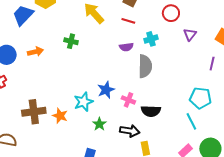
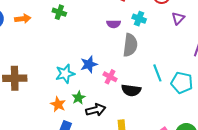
cyan cross: (151, 39) -> (139, 19), turned 32
orange star: (60, 116) -> (58, 104), moved
cyan line: (191, 121) -> (157, 73), moved
black arrow: (130, 131) -> (96, 110), moved, turned -30

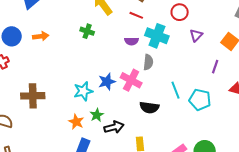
green cross: (59, 12) -> (87, 31), moved
cyan cross: (139, 19) -> (157, 36), size x1.6
gray semicircle: (130, 45) -> (148, 62), size x0.7
pink cross: (110, 77) -> (131, 80), moved, size x1.5

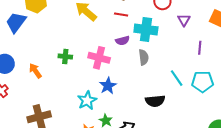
green cross: (87, 31) -> (65, 56), moved
orange arrow: (41, 36) -> (35, 71), moved, turned -105
purple line: (215, 67) -> (200, 48), moved
pink cross: (131, 80) -> (99, 58), moved

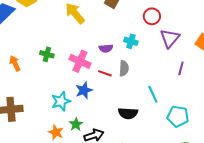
red line: (121, 14) -> (105, 73), moved
purple triangle: (184, 20) -> (170, 38), size x1.5
cyan cross: (146, 30) -> (131, 41), size x0.6
cyan pentagon: (203, 82) -> (178, 116), moved

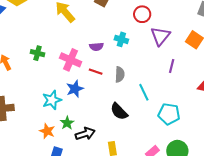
gray semicircle: (124, 68) -> (120, 74), moved
black semicircle: (128, 113) -> (119, 111), turned 42

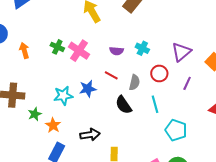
red circle: (142, 14) -> (159, 73), moved
pink cross: (71, 60) -> (79, 51), moved
black semicircle: (119, 111) -> (124, 105), moved
green star: (67, 123) -> (35, 114), moved

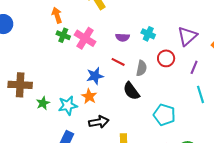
orange arrow: (24, 50) -> (57, 15), moved
cyan star: (63, 96) -> (68, 106), moved
cyan line: (155, 104) -> (200, 94), moved
orange star: (53, 125) -> (89, 96), moved
cyan pentagon: (176, 130) -> (164, 115), moved

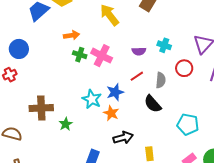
orange arrow: (57, 15) -> (72, 35), turned 105
red line: (118, 62) -> (137, 76), turned -56
cyan star: (68, 106) -> (92, 99), moved, turned -30

